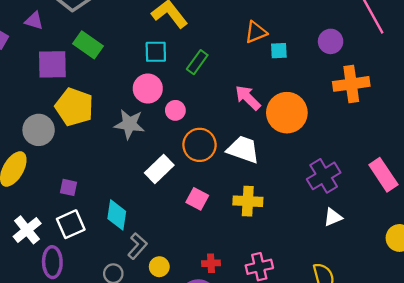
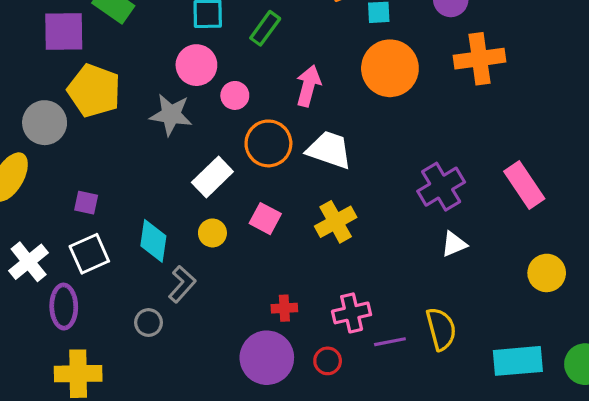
pink arrow: (248, 98) -> (308, 86), moved, turned 60
orange circle: (287, 113) -> (390, 68), moved
yellow cross: (248, 201) -> (336, 222), turned -32
yellow circle: (159, 267) -> (212, 233), moved

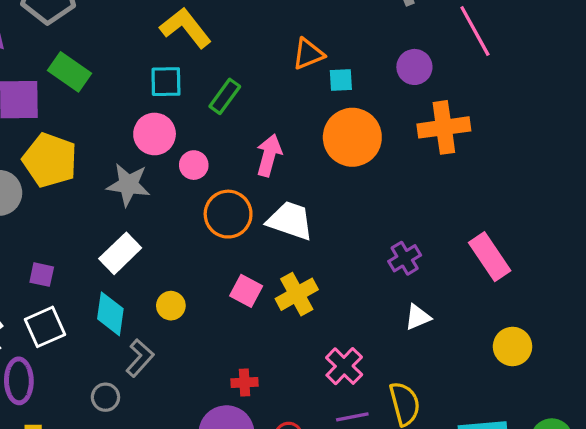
white rectangle: (212, 177) -> (120, 253), moved
purple cross: (441, 187) -> (405, 258), size x0.7
pink square: (265, 219) -> (246, 291), moved
pink cross: (352, 313) -> (344, 366), moved, turned -33

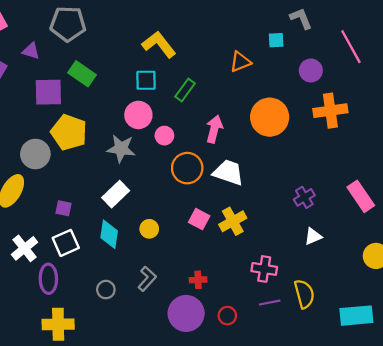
cyan square: (341, 80) -> (276, 40), moved
gray L-shape: (140, 358) -> (147, 279), moved
pink cross: (344, 366) -> (264, 269), turned -35

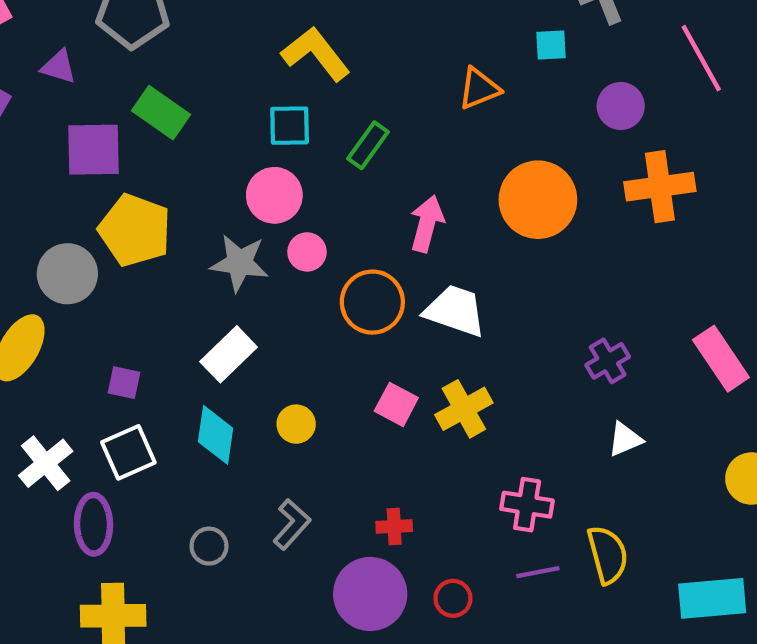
pink circle: (164, 136) -> (307, 252), moved

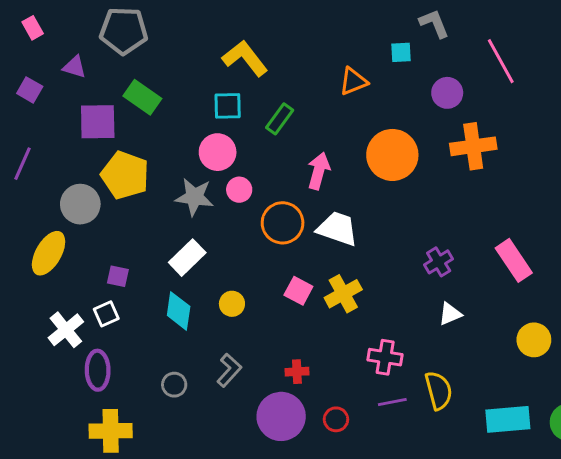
white square: (128, 452) -> (106, 314), moved, size x0.7

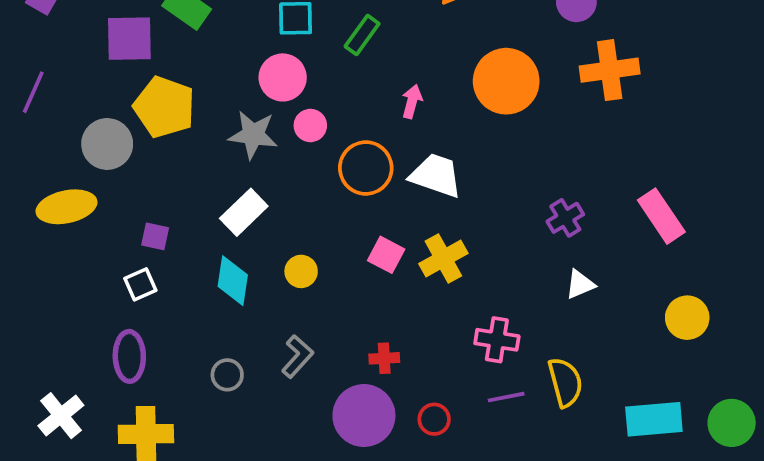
pink arrow: (319, 171) -> (412, 101), size x0.7
yellow ellipse: (49, 253) -> (66, 207), turned 48
white cross: (66, 330) -> (61, 416), moved

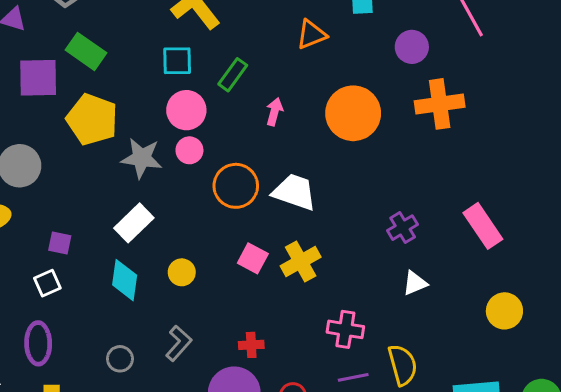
pink circle: (283, 77) -> (186, 110), moved
pink arrow: (412, 101) -> (274, 112), moved
yellow pentagon: (164, 107) -> (92, 119), moved

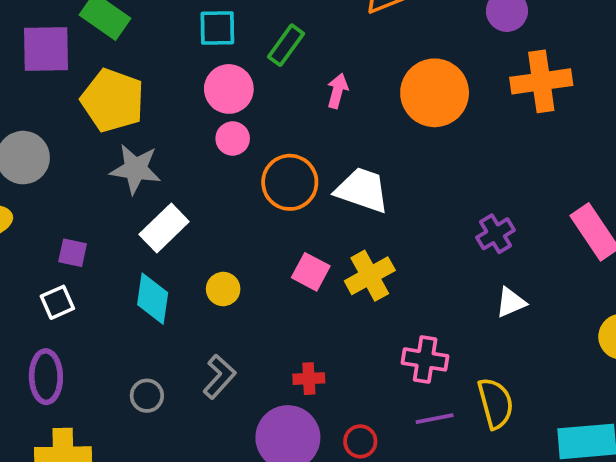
gray star: (142, 158) -> (135, 169), moved

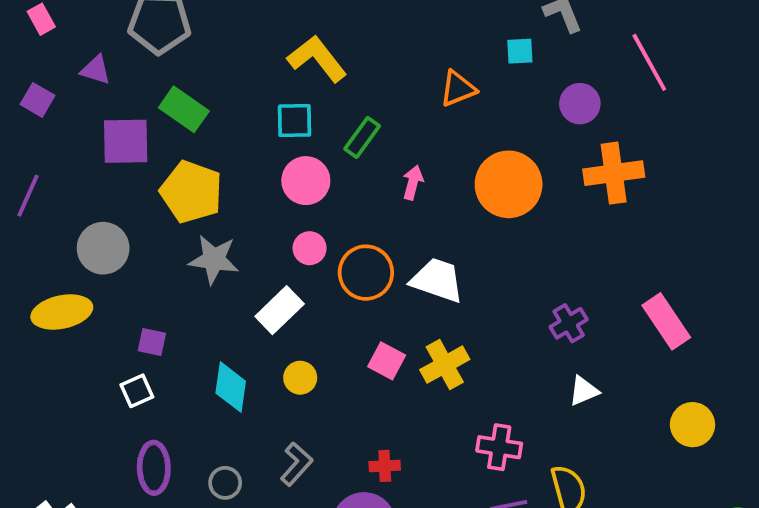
pink circle: (233, 139) -> (310, 248), moved
white rectangle: (164, 228) -> (280, 310), moved
purple ellipse: (46, 377) -> (154, 468), moved

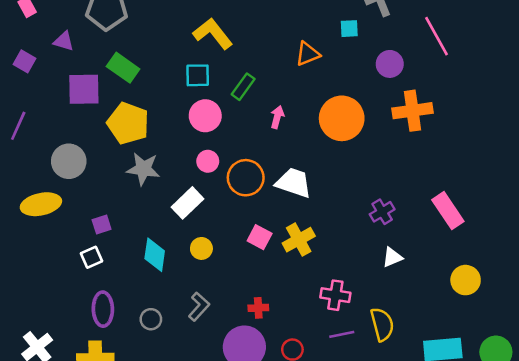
purple square: (152, 342) -> (102, 224), turned -30

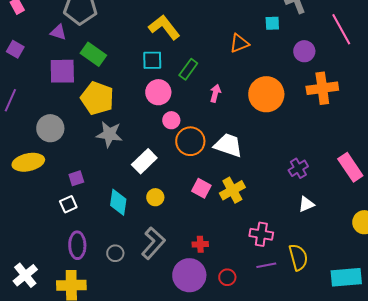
purple triangle: (64, 41) -> (58, 32), moved
pink circle: (208, 161) -> (171, 120), moved
gray L-shape: (199, 307) -> (153, 243), size x1.4

